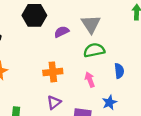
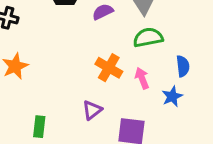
orange cross: (53, 72) -> (109, 68), moved, turned 36
blue star: (109, 102) -> (172, 96), moved

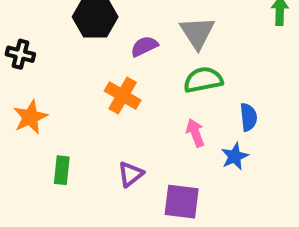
orange cross: (109, 68) -> (123, 95), moved
green rectangle: (39, 127) -> (62, 170), moved

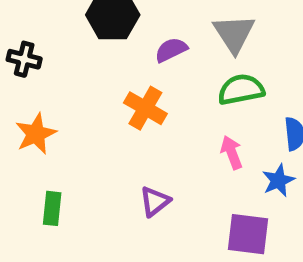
green rectangle: (62, 170) -> (52, 208), moved
purple square: (182, 202) -> (248, 234), moved

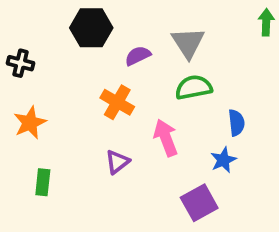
pink arrow: (232, 152) -> (166, 138), moved, size x1.4
purple triangle: (155, 201) -> (117, 162), moved
purple square: (248, 234) -> (199, 203), turned -36

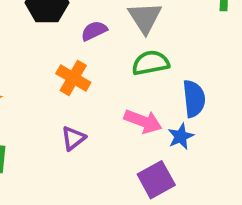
blue semicircle: (236, 123) -> (194, 99), size x1.4
pink arrow: (166, 138) -> (143, 121), moved, turned 132

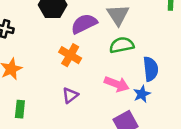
purple semicircle: (94, 31) -> (84, 24), size x1.5

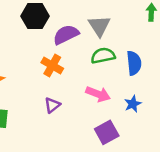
blue semicircle: (151, 69) -> (134, 63), moved
blue star: (142, 94) -> (133, 104), moved

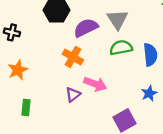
pink arrow: (98, 94) -> (95, 84), moved

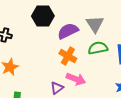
orange cross: (73, 57) -> (68, 56), moved

